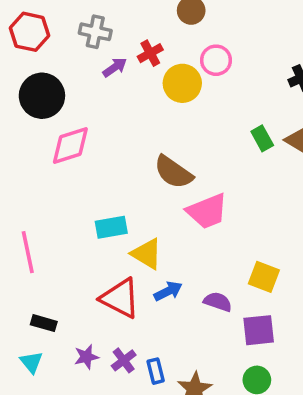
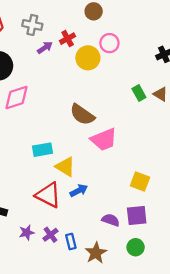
purple semicircle: (218, 302) -> (111, 220), moved

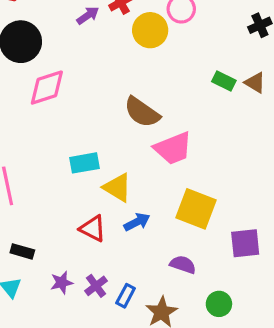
green rectangle: (139, 93) -> (224, 81), turned -35
yellow square: (140, 181) -> (196, 209), moved, size x1.4
red triangle: (48, 195) -> (93, 229), size x0.7
purple square: (137, 215) -> (245, 243), moved
blue rectangle: (71, 242) -> (126, 296), turned 42

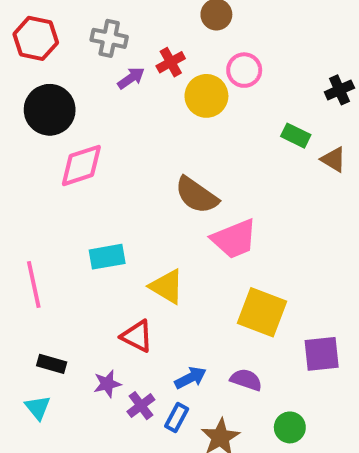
green rectangle: (224, 81) -> (296, 136), moved
cyan rectangle: (85, 163) -> (107, 257), moved
blue arrow: (137, 222) -> (191, 378), moved
purple star: (62, 283) -> (107, 384), moved

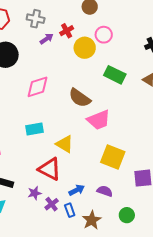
green rectangle: (296, 136) -> (115, 75), moved, size x1.5
pink diamond: (81, 165) -> (38, 87), moved
red triangle: (137, 336) -> (50, 169), size x1.4
blue rectangle: (177, 417) -> (70, 210), turned -48

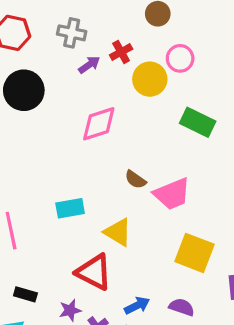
pink diamond: (38, 87) -> (99, 124), moved
brown semicircle: (80, 98) -> (135, 180), moved, size x0.6

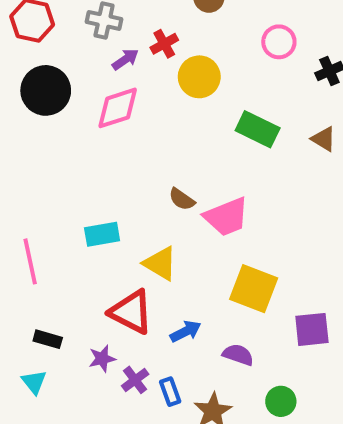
pink circle: (180, 58) -> (279, 42), moved
pink diamond: (99, 124) -> (118, 108), moved
blue arrow: (137, 306) -> (186, 331), moved

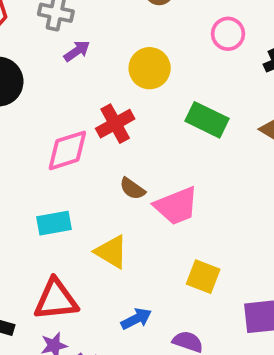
red cross: (164, 44) -> (115, 124), moved, size x1.4
pink diamond: (118, 108) -> (67, 150), moved
yellow square: (254, 289) -> (203, 277), size x0.7
red triangle: (131, 312) -> (56, 300), moved, turned -33

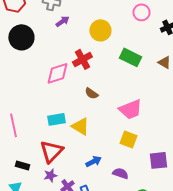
pink trapezoid: (176, 206) -> (130, 109), moved
cyan rectangle: (54, 223) -> (56, 119), moved
red triangle: (56, 300) -> (51, 151), turned -40

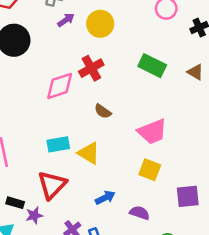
yellow circle: (100, 30) -> (100, 24), moved
purple star: (50, 175) -> (34, 215), moved

